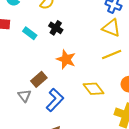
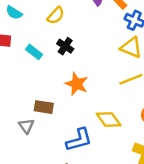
brown rectangle: (39, 79) -> (44, 107), turned 49
blue L-shape: (55, 100) -> (79, 140), moved, turned 30

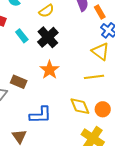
black cross: (65, 46) -> (48, 37), size x1.5
yellow diamond: (109, 120) -> (80, 106), moved

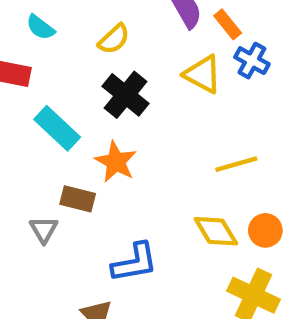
cyan rectangle: (22, 36) -> (57, 128), moved, size x1.5
yellow triangle: (100, 51) -> (203, 74), moved
orange star: (50, 70) -> (116, 162), moved

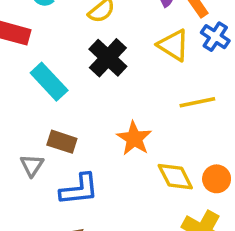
orange star: (116, 162) -> (134, 138), moved
yellow line: (236, 164) -> (197, 102), moved
blue L-shape: (135, 263) -> (79, 189), moved

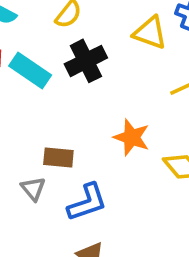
black cross: (108, 58) -> (86, 61), turned 33
cyan rectangle: (49, 82) -> (30, 70), moved

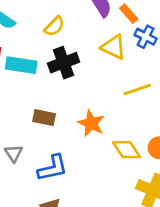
cyan rectangle: (30, 70) -> (21, 65), turned -32
brown rectangle: (58, 157) -> (44, 118), moved

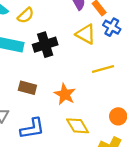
yellow semicircle: (54, 26) -> (26, 15), moved
yellow diamond: (127, 150) -> (78, 126), moved

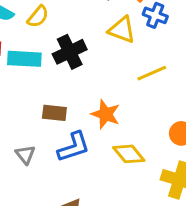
blue L-shape: (32, 128) -> (74, 147), moved

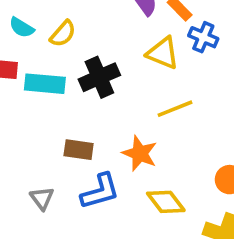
yellow line: (152, 73) -> (175, 109), moved

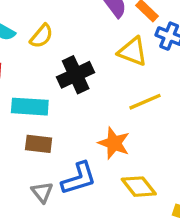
cyan rectangle: (45, 84) -> (30, 107), moved
brown rectangle: (79, 150) -> (39, 144), moved
gray triangle: (42, 198) -> (42, 192), moved

